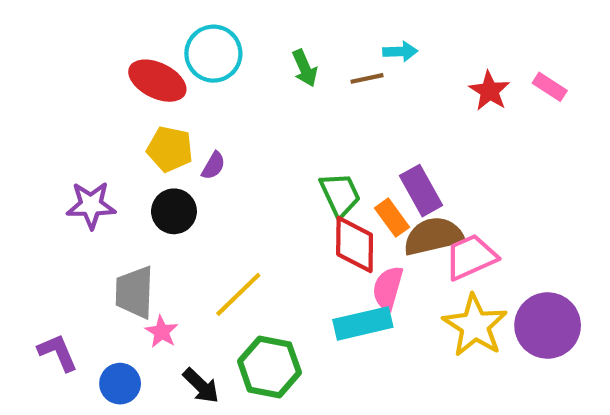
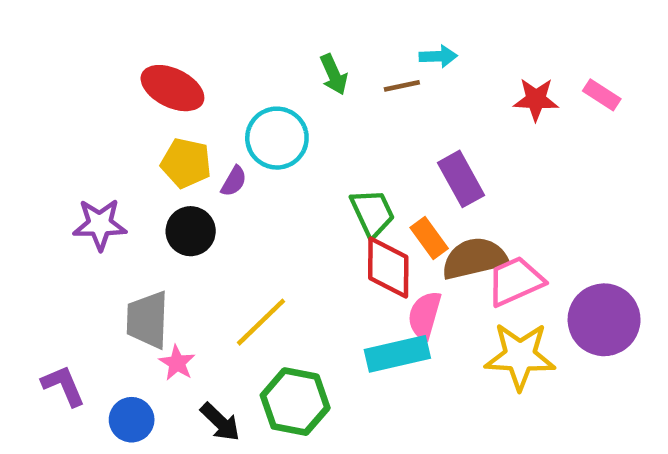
cyan circle: (213, 54) -> (277, 138), moved
red star: (489, 91) -> (536, 99), turned -30
purple rectangle: (421, 191) -> (461, 179), moved
yellow star: (475, 325) -> (520, 356), turned -30
purple circle: (548, 325) -> (604, 320), moved

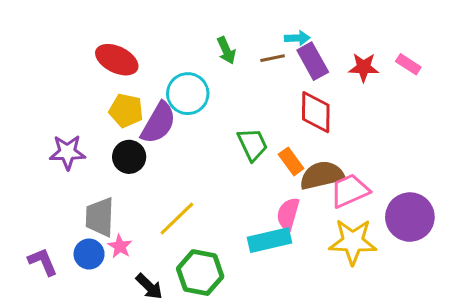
purple rectangle: (461, 179) -> (313, 61), moved
purple semicircle: (234, 181) -> (158, 123), size x2.0
red diamond: (388, 268) -> (316, 112), moved
blue circle: (132, 420) -> (89, 254), moved

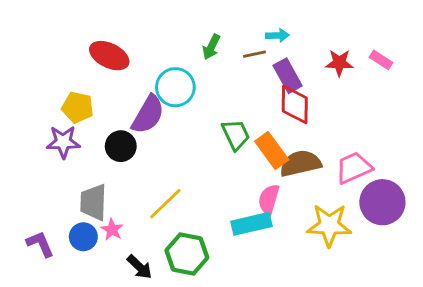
green arrow: (226, 50) -> (211, 47), turned 50
purple rectangle: (313, 61) -> (288, 76), moved
yellow pentagon: (126, 111) -> (78, 107), moved
orange rectangle: (291, 161) -> (272, 150), size x1.4
pink trapezoid: (350, 191) -> (354, 168), moved

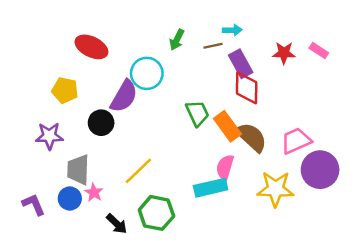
purple star: (63, 142) -> (49, 136), moved
brown semicircle: (300, 163) -> (251, 137), turned 56

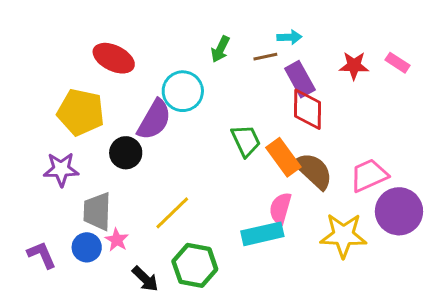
yellow pentagon: (65, 90) -> (81, 112), size x1.4

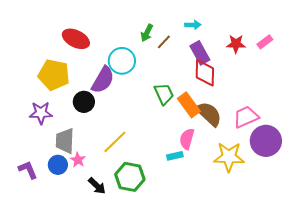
brown line: (265, 57) -> (164, 42), moved, turned -35
pink rectangle: (397, 63) -> (265, 42), turned -70
cyan rectangle: (262, 234) -> (175, 156), size x0.6

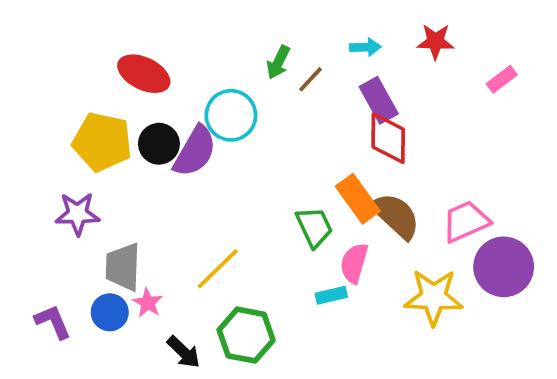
red star: (236, 44) -> (435, 41), moved
green trapezoid: (164, 94) -> (314, 227), moved
black circle: (84, 102) -> (159, 144), moved

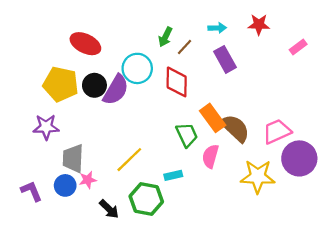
red diamond: (388, 138) -> (177, 82), moved
cyan rectangle: (331, 295) -> (173, 175), moved
pink star: (148, 303) -> (88, 180), turned 30

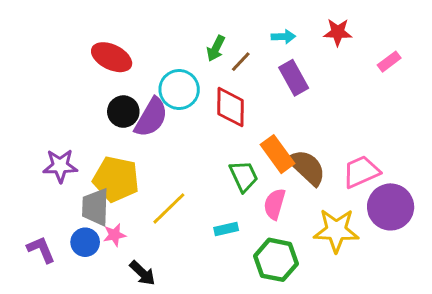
yellow pentagon: (61, 84) -> (116, 179), moved
green hexagon: (146, 199) -> (276, 260), moved

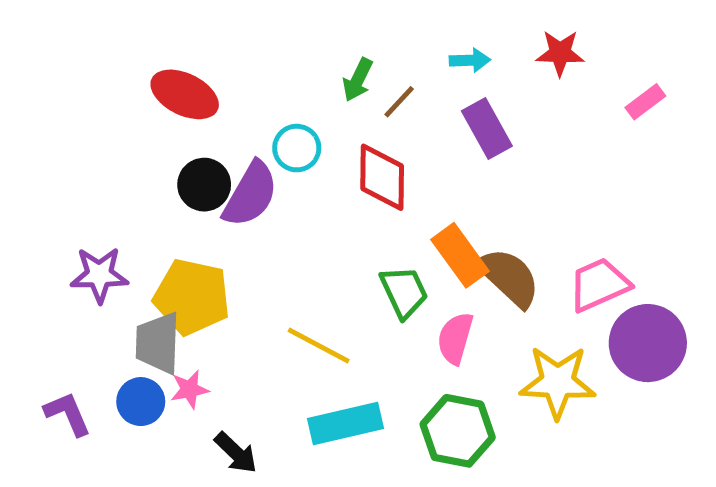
cyan circle: (179, 89) -> (297, 148), size x0.7
yellow line: (169, 208) -> (319, 345), moved, turned 72
cyan rectangle: (226, 229) -> (346, 423), moved, size x1.8

